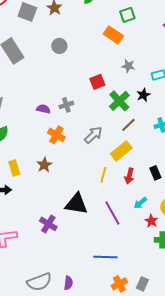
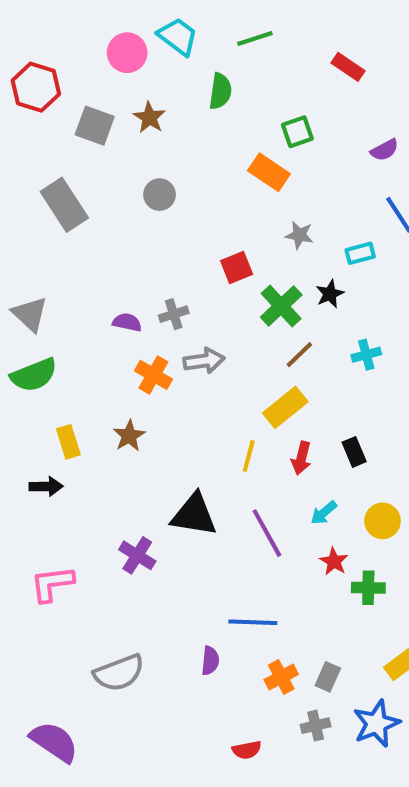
gray arrow: (93, 135) -> (204, 361), moved, turned 36
red star: (151, 221) -> (334, 561), moved
purple semicircle: (68, 283) -> (210, 661), moved

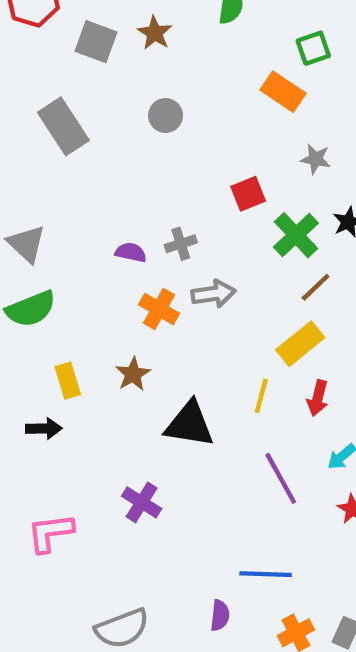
black triangle: (194, 515) -> (189, 424), moved

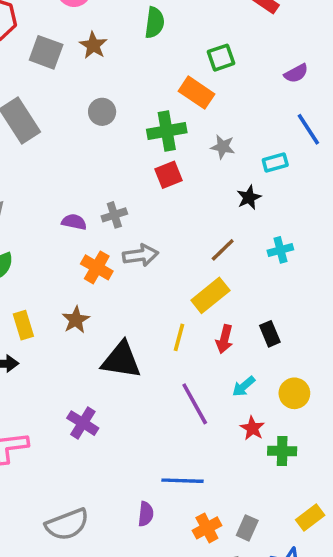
green cross: (296, 235) -> (167, 131), moved, turned 33

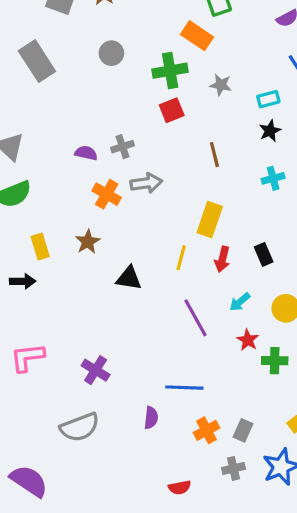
black star: (249, 197) -> (270, 131), moved
brown line: (223, 250) -> (214, 155), moved, turned -60
yellow rectangle: (210, 295) -> (210, 220), turned -32
black triangle: (121, 360) -> (129, 278), size x0.7
purple cross: (83, 423) -> (96, 370), moved

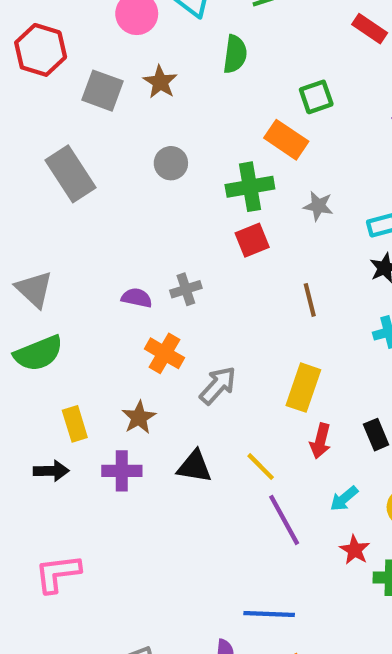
gray arrow: (146, 183) -> (218, 385), moved, turned -40
yellow line: (181, 258) -> (261, 467), moved, turned -60
purple cross: (96, 370) -> (122, 471), moved, turned -32

